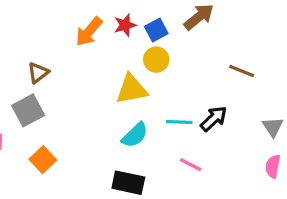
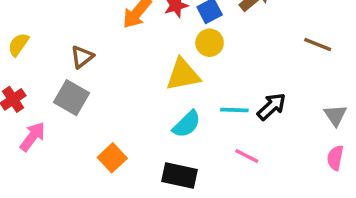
brown line: (242, 71) -> (318, 45), moved
gray square: (28, 110) -> (71, 98), turned -32
orange square: (43, 160) -> (112, 158), moved

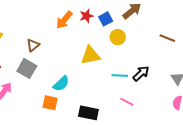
yellow circle: (210, 43) -> (118, 37), moved
cyan semicircle: (187, 124) -> (61, 84), moved
orange square: (112, 158) -> (50, 103), turned -35

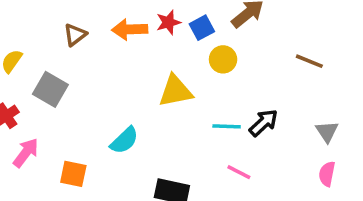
orange arrow: (64, 20) -> (130, 29), turned 48
brown triangle: (33, 45) -> (75, 35), moved
gray square: (27, 68) -> (50, 89), moved
orange square: (50, 103) -> (73, 174), moved

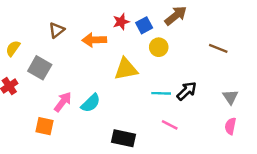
orange arrow: (130, 29) -> (94, 40), moved
pink arrow: (26, 153) -> (63, 102), moved
orange square: (73, 174) -> (45, 126), moved

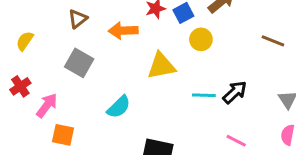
gray square: (40, 68) -> (79, 63), moved
pink arrow: (63, 102) -> (47, 105), moved
pink line: (170, 125) -> (236, 141), moved

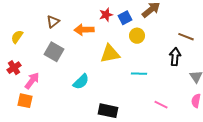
black arrow: (235, 92) -> (175, 57), moved, turned -42
orange square: (63, 135) -> (25, 101), moved

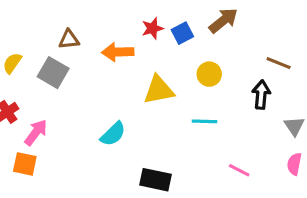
brown triangle: (53, 22) -> (69, 39), turned 32
yellow circle: (137, 36) -> (209, 74), moved
gray square: (54, 52) -> (53, 73), moved

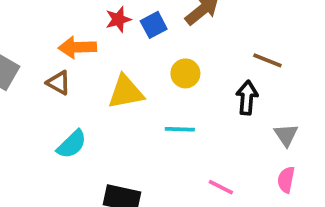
brown triangle: (69, 39) -> (59, 83), moved, turned 35

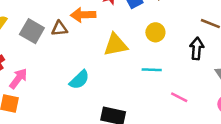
brown triangle: (59, 83) -> (59, 29), moved, turned -35
pink line: (221, 187) -> (179, 97), moved

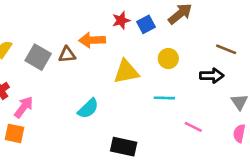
black arrow: (197, 49) -> (212, 76), turned 85

